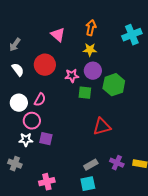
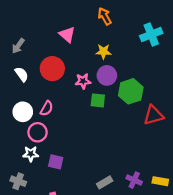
orange arrow: (91, 28) -> (105, 16), moved, turned -42
red triangle: (102, 127) -> (153, 115), moved
purple square: (46, 139) -> (56, 162), moved

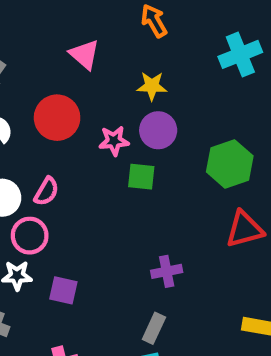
green hexagon: (131, 91) -> (230, 164), moved
red triangle: (153, 115) -> (245, 229), moved
purple cross: (134, 180) -> (167, 271), moved, turned -35
gray rectangle: (105, 182) -> (154, 328), turned -35

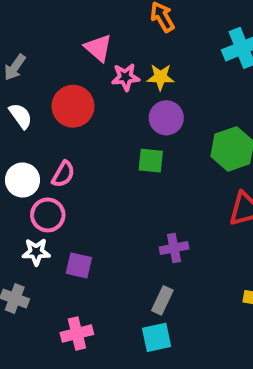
pink star: (114, 141) -> (125, 77), moved

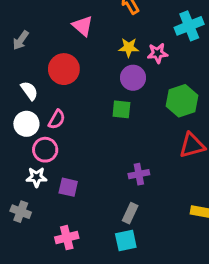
pink star: (125, 77) -> (157, 53), moved
white semicircle: (21, 116) -> (29, 91), moved

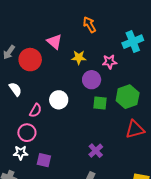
yellow star: (129, 47) -> (79, 57), moved
red circle: (64, 69) -> (30, 60), moved
green square: (121, 109) -> (100, 103), moved
white circle: (26, 124) -> (59, 100), moved
purple cross: (139, 174) -> (96, 151), turned -32

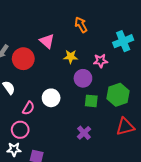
purple cross: (96, 151) -> (84, 133), moved

